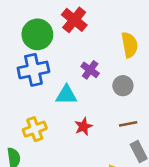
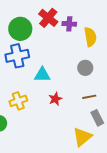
purple cross: (90, 70) -> (69, 24), moved, turned -32

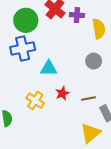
brown line: (89, 97) -> (88, 99), moved
yellow cross: (18, 101) -> (35, 101), moved, turned -36

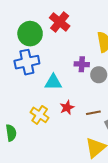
purple cross: (77, 15) -> (82, 64), moved

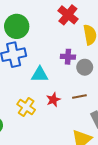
red cross: (60, 22) -> (68, 15), moved
brown line: (93, 113) -> (79, 97), moved

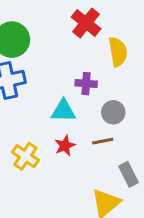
gray circle: (85, 67) -> (113, 112), moved
cyan triangle: (40, 75) -> (63, 111), moved

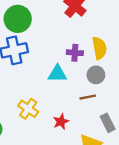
yellow semicircle: (118, 52) -> (99, 48), moved
red star: (65, 146) -> (61, 122), moved

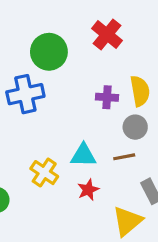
green circle: (18, 19) -> (49, 52), moved
cyan triangle: (57, 74) -> (83, 155), moved

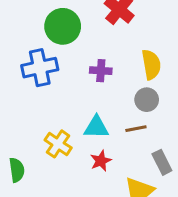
purple cross: (107, 97) -> (101, 71), moved

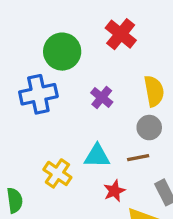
purple cross: (101, 71) -> (102, 97), turned 35
red star: (101, 161) -> (114, 191), moved

